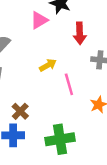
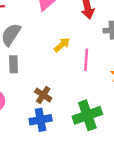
pink line: (69, 84) -> (86, 60), turned 30

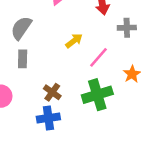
pink line: (86, 60) -> (99, 57), turned 35
green cross: (87, 115) -> (97, 95), moved

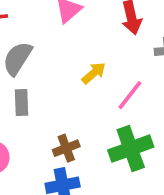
brown cross: (52, 92) -> (66, 148), turned 36

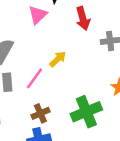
pink line: (130, 95) -> (34, 78), moved

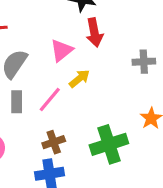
pink triangle: (38, 15) -> (62, 50), moved
red arrow: (83, 18) -> (94, 33), moved

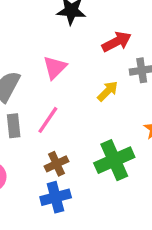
red arrow: (94, 33) -> (117, 42), moved, turned -100
yellow arrow: (79, 79) -> (108, 91), moved

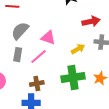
pink triangle: (55, 68) -> (48, 38), moved, turned 49
green cross: (114, 160) -> (73, 78), moved

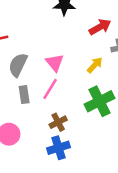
pink triangle: (48, 38) -> (55, 63), turned 49

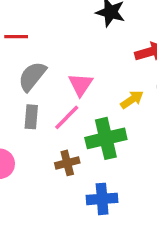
green cross: (99, 101) -> (106, 138), moved
blue cross: (59, 148) -> (102, 199), moved

